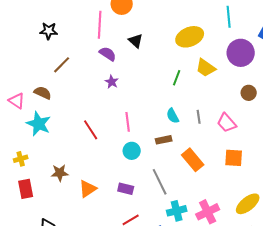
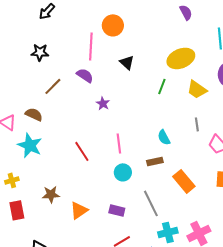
purple semicircle: (108, 54) -> (85, 75), moved
green line: (177, 78) -> (162, 86), moved
gray line: (199, 117) -> (197, 124), moved

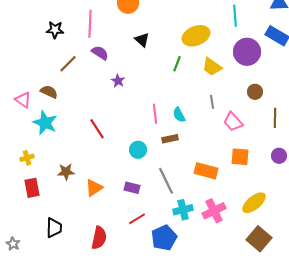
pink line: (91, 46) -> (90, 24), moved
pink line: (119, 143) -> (155, 114), moved
orange rectangle: (184, 181) -> (206, 171), moved, turned -35

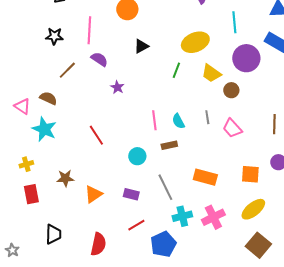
black triangle: (142, 40) -> (141, 46), turned 49
brown circle: (255, 92) -> (231, 90), moved
gray line: (212, 102) -> (207, 117), moved
orange square: (240, 157) -> (250, 174), moved

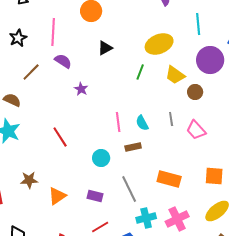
black star: (54, 36) -> (18, 38), turned -30

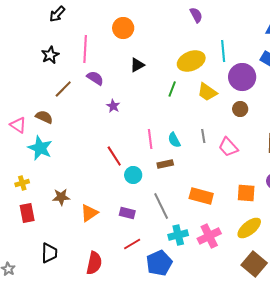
cyan line: (198, 24) -> (223, 51), moved
brown circle: (195, 92) -> (240, 109), moved
red line: (60, 137) -> (114, 156), moved

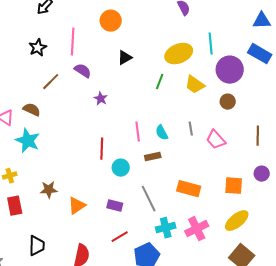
red line: (114, 156) -> (102, 149), turned 35

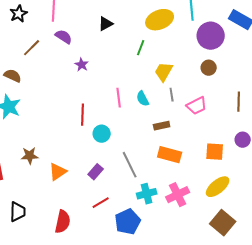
yellow trapezoid: (195, 85) -> (164, 72), moved, turned 85
pink trapezoid: (216, 140) -> (197, 106), turned -75
brown rectangle: (153, 157) -> (162, 126), moved
purple rectangle: (115, 206) -> (96, 172), turned -63

